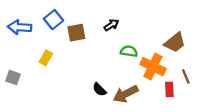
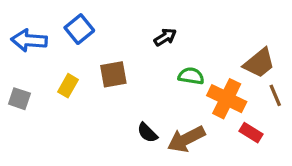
brown square: (76, 33) -> (113, 74), moved
brown line: (186, 76) -> (275, 95), moved
gray square: (13, 78) -> (19, 99), moved
red rectangle: (169, 90) -> (251, 133), turned -56

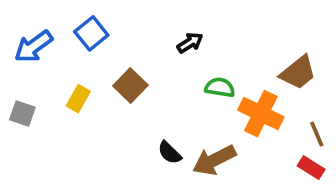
blue arrow: (29, 40) -> (34, 46), turned -40
brown square: (113, 74) -> (130, 86), turned -36
brown line: (275, 95) -> (317, 134), moved
red rectangle: (251, 133) -> (311, 168), moved

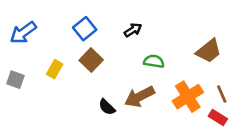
blue square: (91, 33) -> (85, 29), moved
orange cross: (261, 114) -> (188, 97), moved, turned 32
black semicircle: (170, 153) -> (107, 107), moved
brown arrow: (214, 160) -> (139, 97), moved

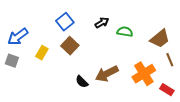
blue arrow: (23, 33) -> (18, 37), moved
green semicircle: (154, 61) -> (125, 32), moved
brown line: (222, 94) -> (170, 60), moved

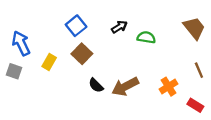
blue arrow: (18, 37) -> (21, 43), turned 100
brown trapezoid: (160, 39) -> (194, 28), moved, turned -90
orange cross: (144, 74) -> (168, 87), size x0.7
black semicircle: (82, 82) -> (96, 85), moved

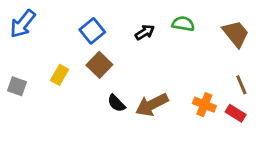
green semicircle: (146, 37) -> (183, 24), moved
blue arrow: (21, 43) -> (23, 24), moved, turned -115
orange cross: (168, 87) -> (204, 105), turned -36
red rectangle: (195, 105) -> (236, 113), moved

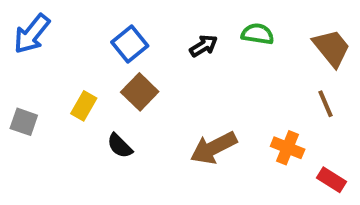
brown line: (241, 85) -> (326, 104), moved
black semicircle: (116, 103) -> (120, 146), moved
red rectangle: (236, 113) -> (332, 180), moved

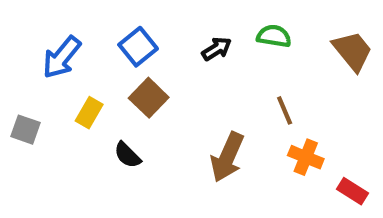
blue arrow: (32, 34) -> (62, 57), moved
brown line: (326, 104) -> (285, 110), moved
brown arrow: (214, 148) -> (227, 157), turned -39

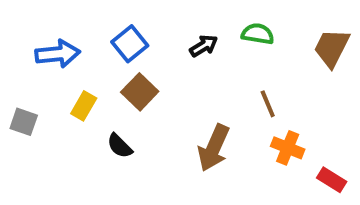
brown trapezoid: (353, 51) -> (332, 48), turned -114
blue arrow: (62, 57) -> (58, 54), turned -135

